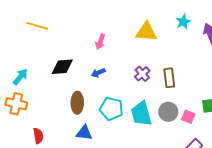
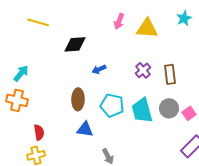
pink arrow: (100, 42) -> (119, 21), moved
black diamond: (62, 67) -> (75, 44), moved
pink square: (188, 117) -> (189, 113), turned 32

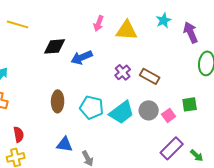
blue arrow: (99, 69) -> (82, 57), moved, size x1.5
brown rectangle: (170, 74) -> (150, 76), turned -54
cyan trapezoid: (142, 110) -> (122, 112), turned -112
blue triangle: (85, 129) -> (65, 144), moved

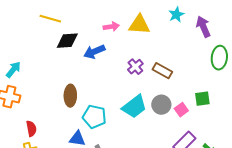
pink arrow: (99, 23) -> (111, 27), moved, turned -119
yellow line: (18, 24) -> (50, 19), moved
cyan pentagon: (92, 107) -> (94, 117), moved

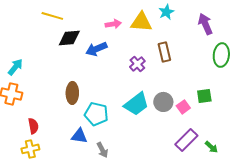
cyan star: (176, 15) -> (166, 12), moved
brown rectangle: (162, 71) -> (164, 52), moved, turned 48

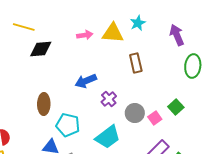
blue arrow: (96, 49) -> (86, 81), moved
purple cross: (137, 64) -> (109, 99), moved
green square: (204, 96) -> (176, 107), turned -35
cyan trapezoid: (136, 104) -> (108, 137), moved

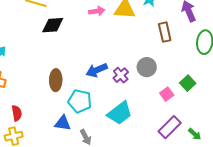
brown rectangle: (136, 63) -> (165, 32), moved
blue arrow: (86, 81) -> (97, 70), moved
gray circle: (135, 113) -> (147, 67), moved

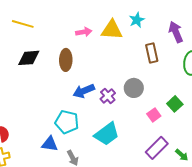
black diamond: (53, 25) -> (29, 58), moved
brown ellipse: (56, 80) -> (66, 60), moved

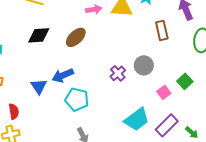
brown ellipse: (66, 60) -> (76, 37), turned 45
blue arrow: (84, 91) -> (63, 75), moved
cyan trapezoid: (107, 134) -> (137, 119), moved
blue triangle: (50, 144) -> (39, 86), moved, turned 48

